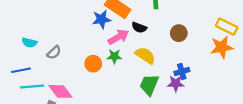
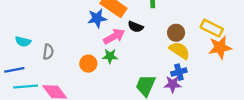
yellow rectangle: (227, 27) -> (212, 28), moved
gray semicircle: (54, 52) -> (48, 52), turned -40
yellow semicircle: (145, 55) -> (179, 50), moved

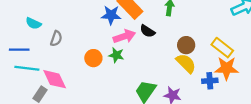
blue cross: (179, 72) -> (210, 81), moved

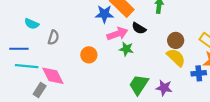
green star: (116, 55) -> (126, 49), moved

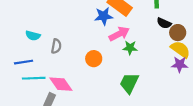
black semicircle: (139, 28) -> (164, 23), moved
green trapezoid: (139, 85) -> (129, 83), moved
purple star: (164, 88) -> (180, 64), moved

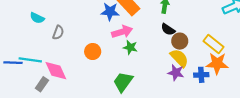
blue line: (24, 62) -> (13, 63), moved

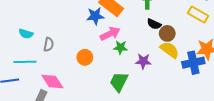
yellow rectangle: (213, 44) -> (198, 15), moved
cyan line: (30, 60) -> (25, 62), moved
purple star: (176, 73) -> (143, 61), moved
blue cross: (201, 75) -> (193, 63), size x1.5

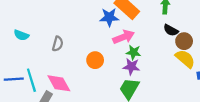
cyan semicircle: (26, 34) -> (21, 35), moved
purple star: (143, 61) -> (131, 67), moved
cyan line: (25, 62) -> (31, 80), moved, turned 70

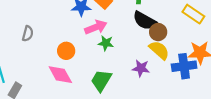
black semicircle: (171, 30) -> (145, 21), size x1.5
purple star: (131, 67) -> (141, 68), moved
pink diamond: (59, 83) -> (60, 75), moved

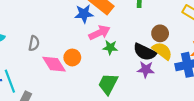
black semicircle: (145, 21) -> (145, 52), moved
pink diamond: (60, 75) -> (54, 64), moved

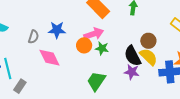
blue star: (84, 14) -> (57, 30), moved
black semicircle: (145, 52) -> (133, 56), turned 30
orange circle: (72, 57) -> (84, 45), moved

